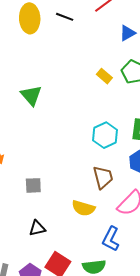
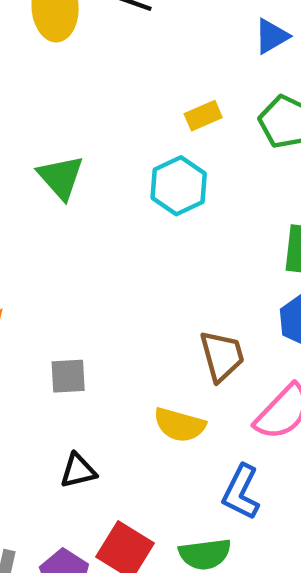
yellow rectangle: (104, 76) -> (203, 116), moved, turned -63
cyan hexagon: (105, 135) -> (179, 186), moved

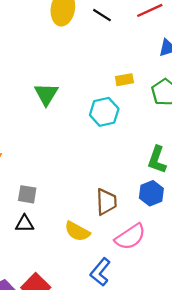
black triangle: (78, 471) -> (25, 224), moved

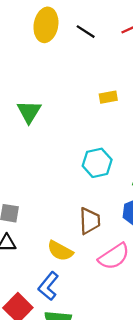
cyan hexagon: (104, 112) -> (97, 163), moved
blue L-shape: (100, 272) -> (48, 286), moved

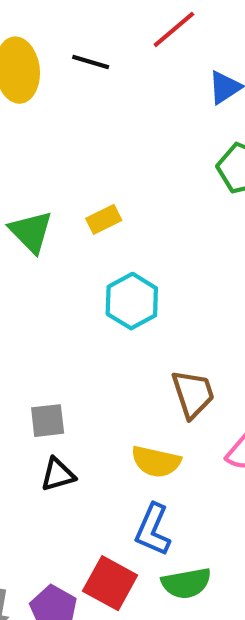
yellow rectangle: (108, 97) -> (104, 219), moved
cyan hexagon: (97, 163) -> (132, 301), moved

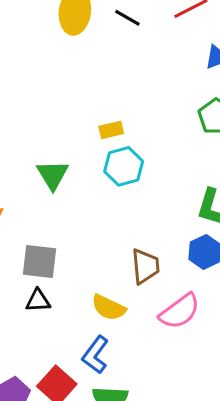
green triangle: (31, 232) -> (53, 175), moved
cyan hexagon: (132, 301) -> (124, 166), moved
gray square: (48, 421) -> (39, 261), size x1.4

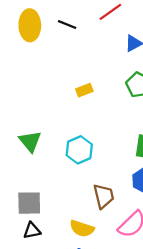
yellow rectangle: (111, 130) -> (84, 90), moved
cyan hexagon: (124, 166) -> (79, 150), moved

